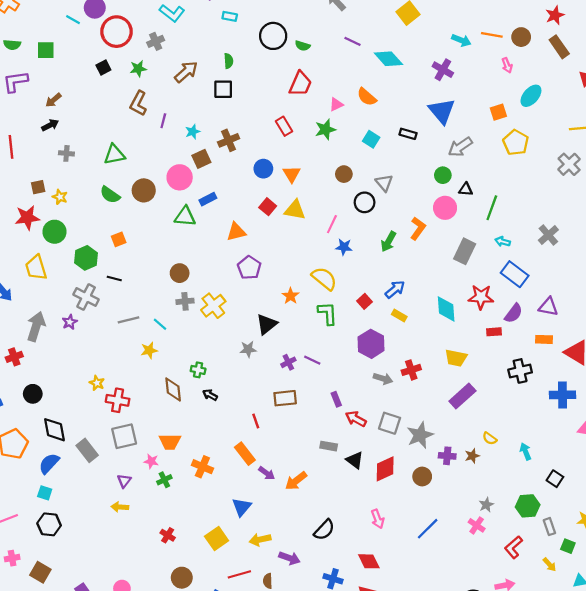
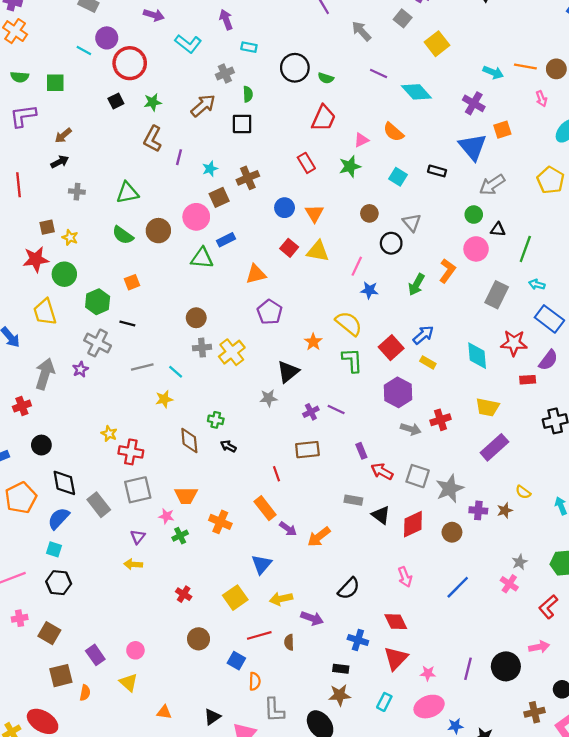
gray cross: (156, 41) -> (225, 73), moved
orange square: (498, 112) -> (502, 130), moved
red square: (365, 301) -> (391, 348), size x1.5

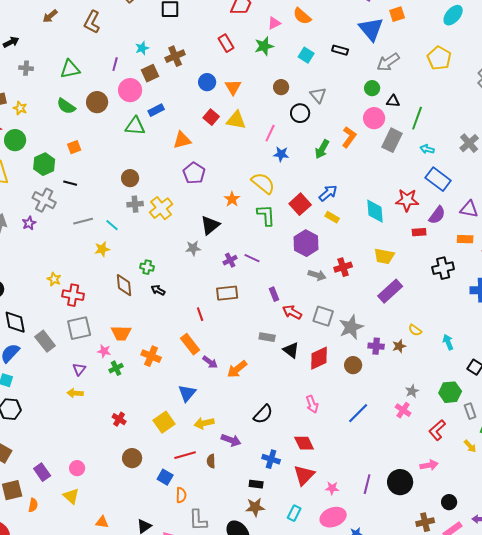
brown arrow: (63, 135) -> (50, 16), moved
purple line: (179, 157) -> (115, 64), moved
gray rectangle: (497, 295) -> (392, 140), moved

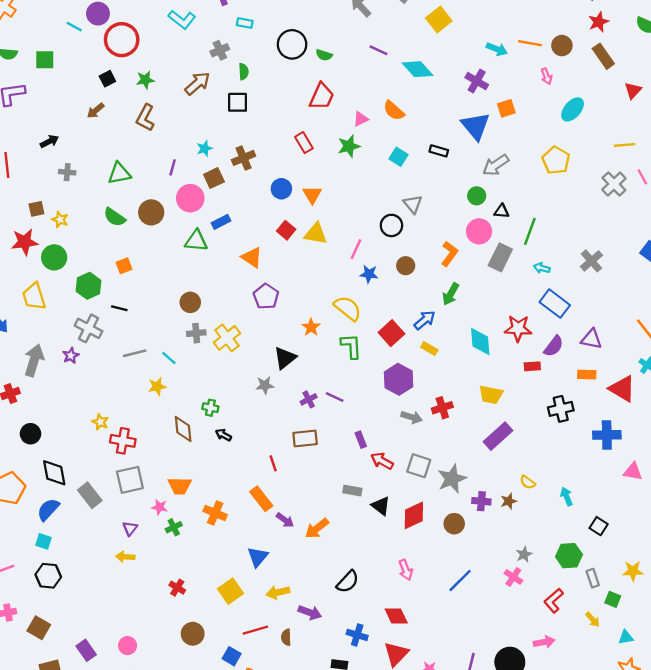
brown circle: (281, 87) -> (406, 266), moved
orange triangle: (182, 140) -> (252, 257), turned 48
green arrow: (322, 149) -> (451, 294), moved

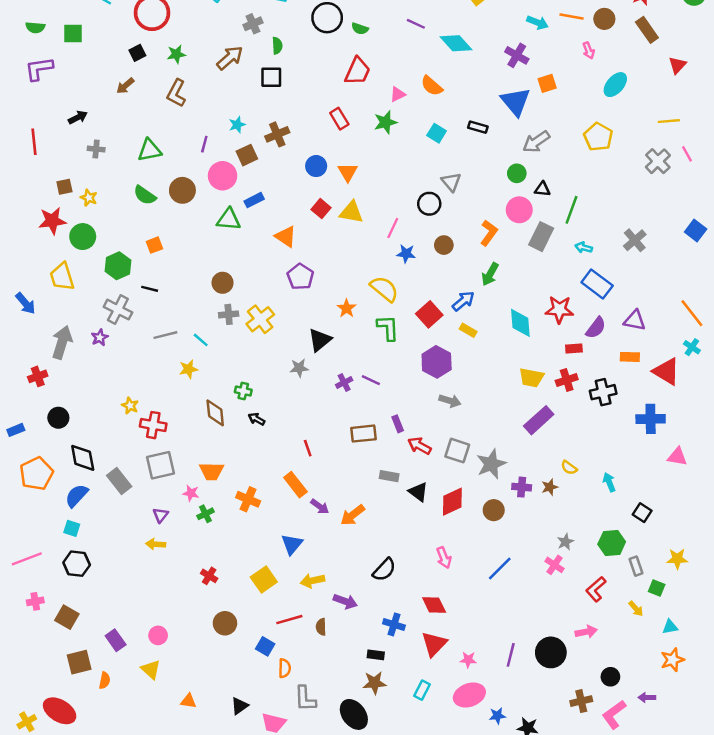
red cross: (442, 408) -> (567, 380), moved
brown rectangle: (305, 438) -> (364, 434), moved

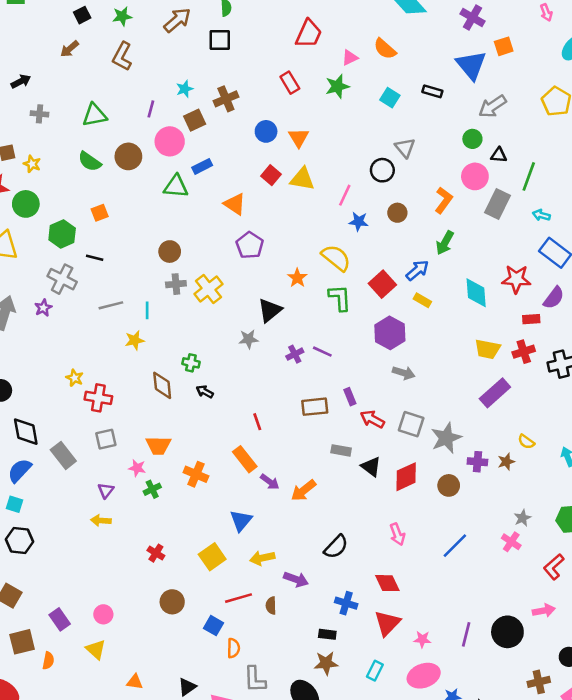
cyan line: (201, 340) -> (147, 310), turned 49
gray square: (161, 465) -> (106, 439), size x0.7

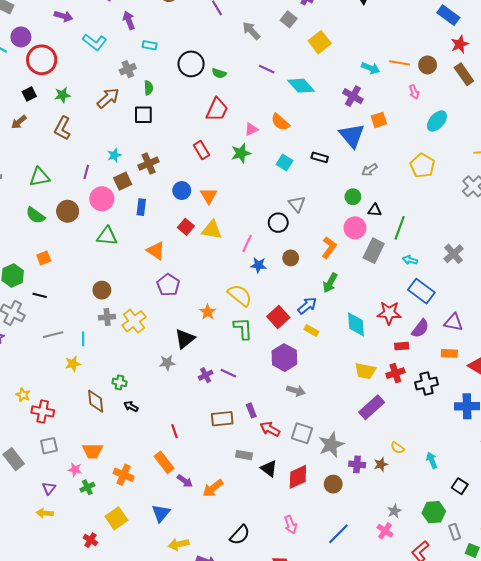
gray arrow: (492, 106) -> (369, 170), size x0.7
blue rectangle: (202, 166) -> (141, 207), moved, turned -56
yellow square: (212, 557) -> (116, 518), moved

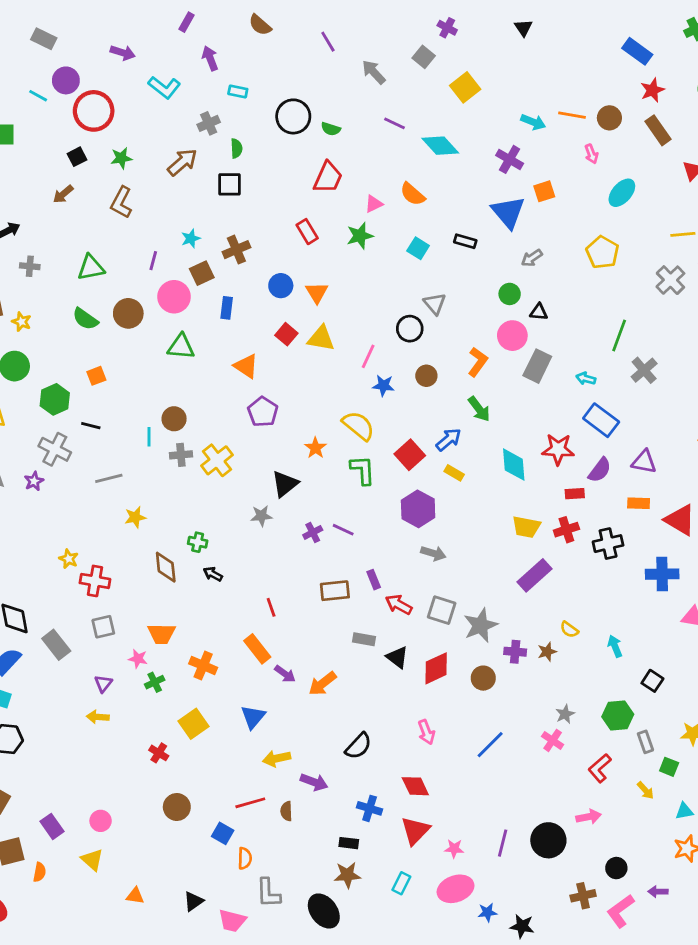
green line: (400, 228) -> (619, 336), moved
green arrow: (330, 283) -> (479, 409), turned -66
cyan line: (83, 339) -> (149, 437), moved

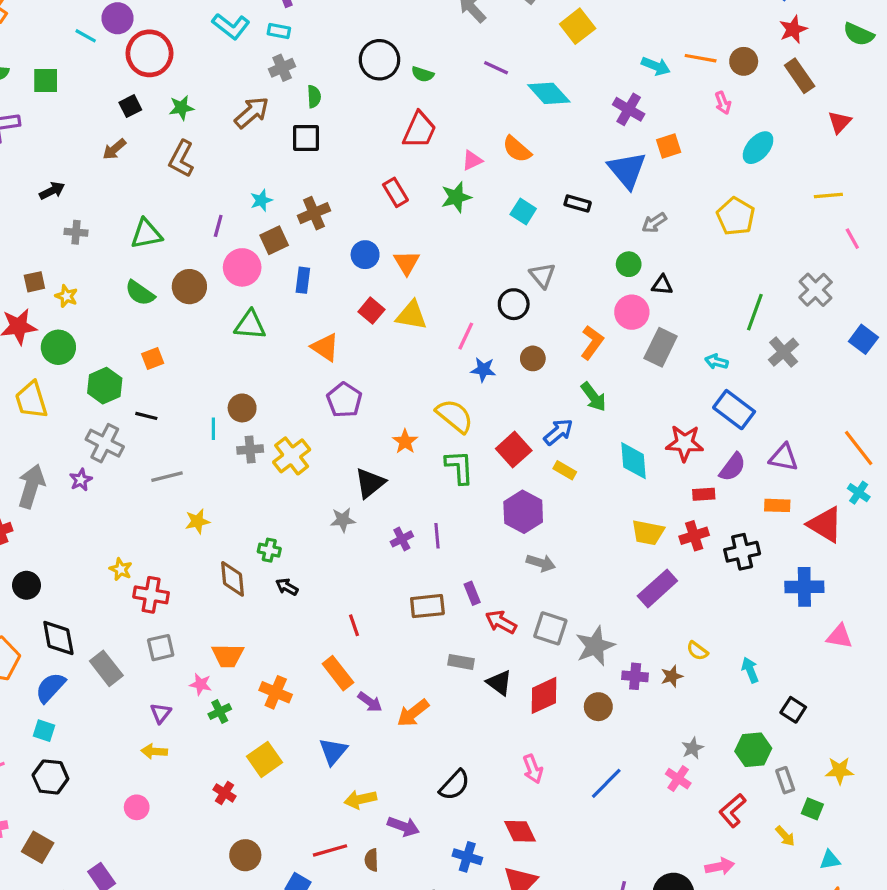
cyan rectangle: (238, 92) -> (279, 31), moved
gray cross: (670, 280) -> (816, 290), moved
purple line: (343, 530) -> (437, 536), turned 60
pink circle: (101, 821) -> (137, 807), moved

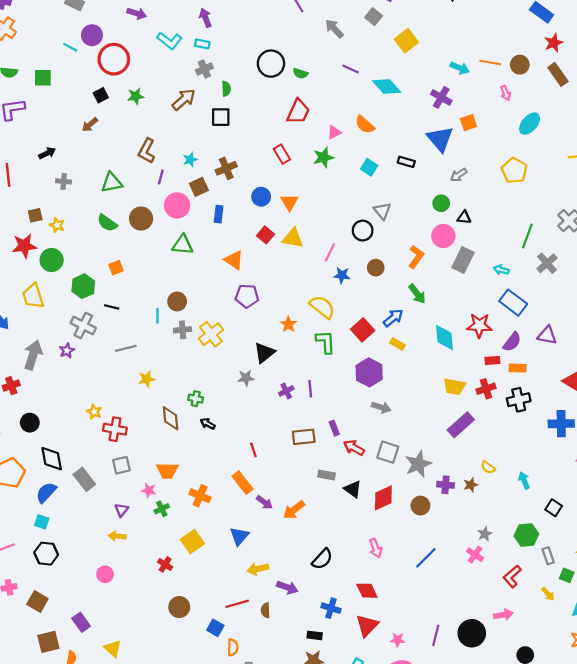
brown L-shape: (181, 159) -> (147, 151), moved
purple pentagon: (344, 400) -> (247, 296), turned -30
orange rectangle: (777, 505) -> (518, 368), moved

